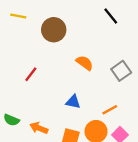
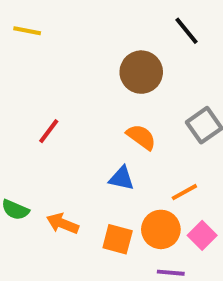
brown circle: (54, 30) -> (141, 72), moved
orange semicircle: (85, 63) -> (141, 137), moved

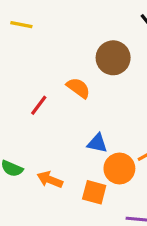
orange semicircle: (141, 137) -> (78, 88), moved
orange circle: (161, 229) -> (119, 169), moved

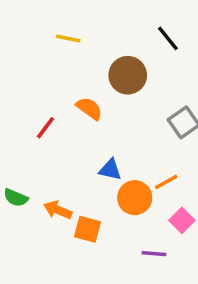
yellow line: (21, 25) -> (68, 38), moved
orange square: (94, 192) -> (87, 229), moved

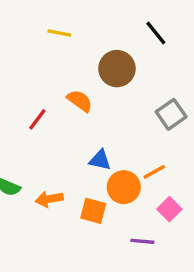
orange arrow: (58, 210) -> (49, 199), turned -32
orange square: (87, 229) -> (93, 211), moved

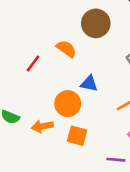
blue triangle: (100, 160) -> (89, 84), moved
orange circle: (124, 187) -> (68, 104), moved

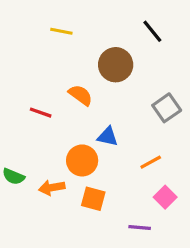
red line: (33, 63) -> (41, 113), turned 72

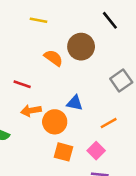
orange semicircle: (81, 95) -> (53, 58), moved
orange arrow: (52, 188) -> (31, 111), moved
pink square: (165, 197) -> (96, 151), moved

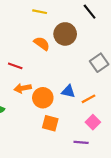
yellow line: (38, 20) -> (40, 12), moved
blue triangle: (75, 103) -> (68, 91), moved
pink square: (96, 151) -> (93, 122), moved

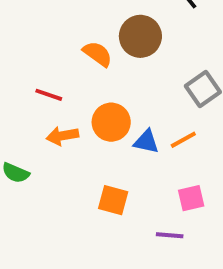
orange circle: (43, 98) -> (111, 122), moved
orange line: (89, 99) -> (183, 140), moved
pink square: (93, 122) -> (191, 198), turned 32

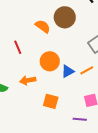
red line: (49, 95) -> (18, 47), turned 48
orange arrow: (62, 136) -> (28, 80), moved
blue triangle: (146, 142) -> (68, 71), turned -40

